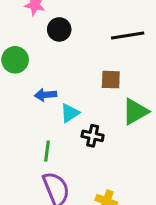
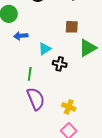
blue arrow: (45, 95) -> (21, 36), moved

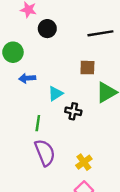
yellow cross: (69, 107) -> (84, 162), turned 32

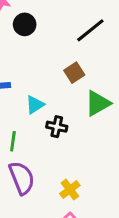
black line: (100, 33) -> (90, 30), turned -30
brown square: (87, 68) -> (74, 73), turned -35

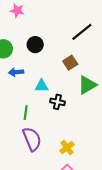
black circle: (25, 24) -> (35, 45), moved
cyan triangle: (35, 105) -> (42, 86), turned 32

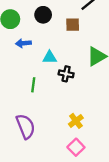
brown square: (70, 63) -> (73, 25), moved, turned 32
purple semicircle: (32, 139) -> (26, 126), moved

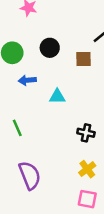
black cross: (66, 74) -> (86, 133), moved
green line: (33, 85) -> (17, 128), moved, turned -32
pink square: (76, 147) -> (87, 199), turned -35

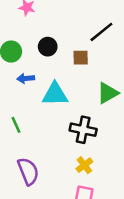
cyan triangle: (57, 97) -> (55, 94), size x1.6
black cross: (86, 133) -> (83, 130), size x1.5

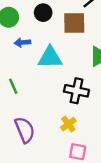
brown square: (81, 58) -> (74, 23), size x1.5
yellow cross: (84, 165) -> (68, 124), moved

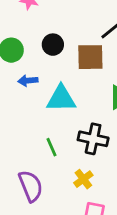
green line: (13, 86) -> (51, 147), moved

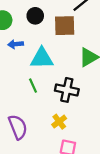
green line: (51, 147) -> (33, 86), moved

